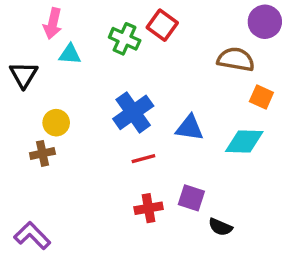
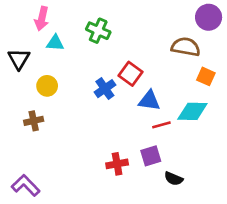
red square: (162, 25) -> (131, 74), moved
blue cross: (133, 112) -> (105, 89), size x0.7
yellow circle: (56, 123) -> (47, 86), moved
red line: (143, 159) -> (161, 125), moved
purple square: (191, 198) -> (151, 156), turned -35

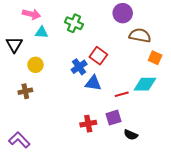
purple circle: (209, 17) -> (123, 13), moved
pink arrow: (42, 19) -> (31, 14), turned -90
blue triangle: (149, 101) -> (93, 83), moved

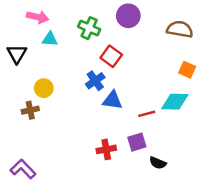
purple circle: (123, 13) -> (128, 16), moved
brown semicircle: (140, 35) -> (180, 29), moved
red square: (98, 56) -> (111, 56), moved
yellow circle: (35, 65) -> (44, 88), moved

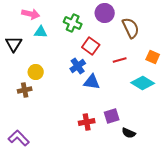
brown semicircle: (180, 29) -> (131, 28), moved, turned 55
cyan diamond: (175, 102) -> (143, 83), turned 30
red line: (147, 114) -> (120, 60), moved

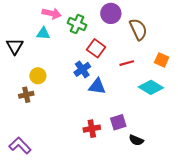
pink arrow: (31, 14) -> (52, 13), moved

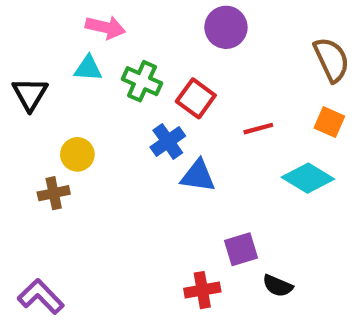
green cross: (77, 24) -> (142, 81), moved
brown semicircle: (138, 29) -> (332, 60), moved
red cross: (92, 129) -> (202, 290), moved

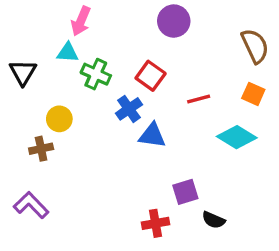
pink arrow: (105, 27) -> (81, 21), turned 100
green cross: (142, 81) -> (96, 74), moved
purple L-shape: (41, 297) -> (31, 205), moved

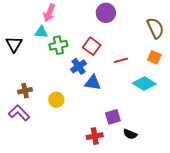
green cross: (96, 74) -> (58, 45), turned -36
yellow circle: (59, 119) -> (56, 100), moved
purple L-shape: (31, 205) -> (19, 113), moved

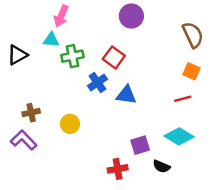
black triangle: (14, 44) -> (17, 55), turned 30
red line: (121, 60) -> (183, 99), moved
blue triangle: (93, 83) -> (126, 95), moved
cyan diamond: (144, 84) -> (179, 136), moved

